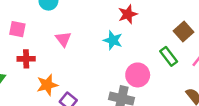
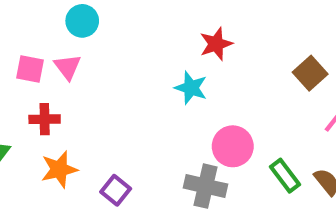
pink triangle: (63, 39) -> (68, 67), moved
green rectangle: (169, 56) -> (285, 176), moved
orange star: (47, 85) -> (59, 169), moved

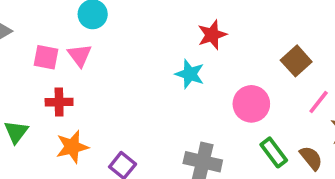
pink circle: (233, 146) -> (251, 104), moved

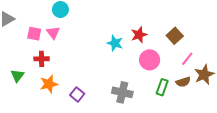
red star: (212, 35) -> (139, 35), moved
green rectangle: (274, 152) -> (162, 87), turned 56
brown semicircle: (311, 158) -> (183, 82), moved, turned 112

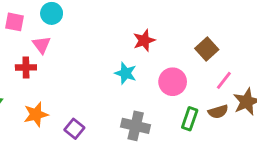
pink square: (34, 34) -> (15, 22), moved
red star: (139, 35) -> (144, 40), moved
cyan star: (115, 43) -> (126, 73), moved
red cross: (42, 59) -> (26, 67), moved

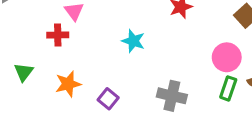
cyan star: (126, 73) -> (133, 41), moved
pink circle: (173, 82) -> (227, 57), moved

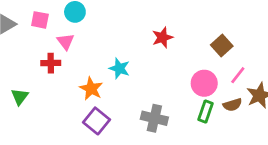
orange star: (68, 84) -> (91, 89), moved, turned -30
purple square: (108, 99) -> (97, 121), size x1.4

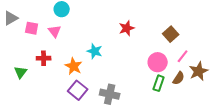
pink square: (40, 20) -> (32, 28), moved
red cross: (51, 63) -> (44, 58), moved
brown semicircle: (232, 105) -> (179, 78), turned -40
gray cross: (154, 118) -> (110, 94), moved

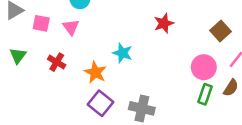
red cross: (44, 58) -> (57, 62), turned 32
green triangle: (21, 72) -> (18, 56), moved

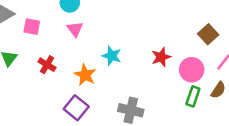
red star: (164, 23) -> (161, 57), moved
pink triangle: (71, 27) -> (75, 29), moved
purple square: (101, 103) -> (76, 108), moved

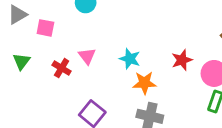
pink triangle: (75, 29) -> (87, 56), moved
orange star: (85, 75) -> (144, 83), moved, turned -30

